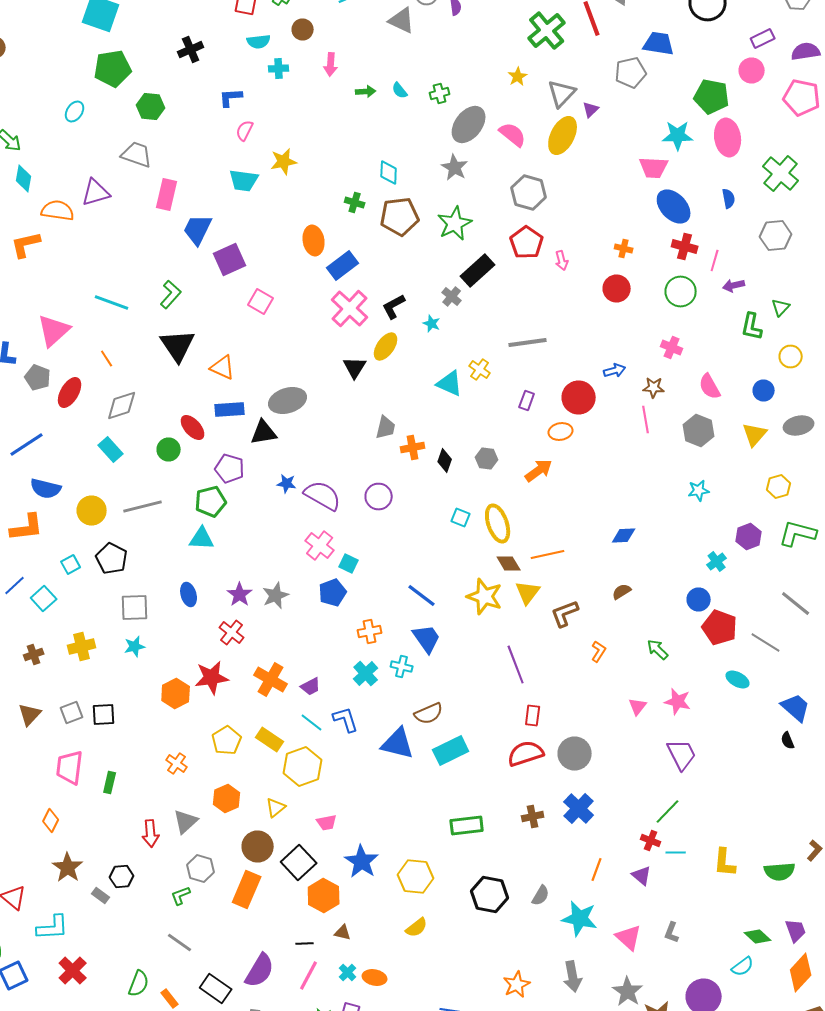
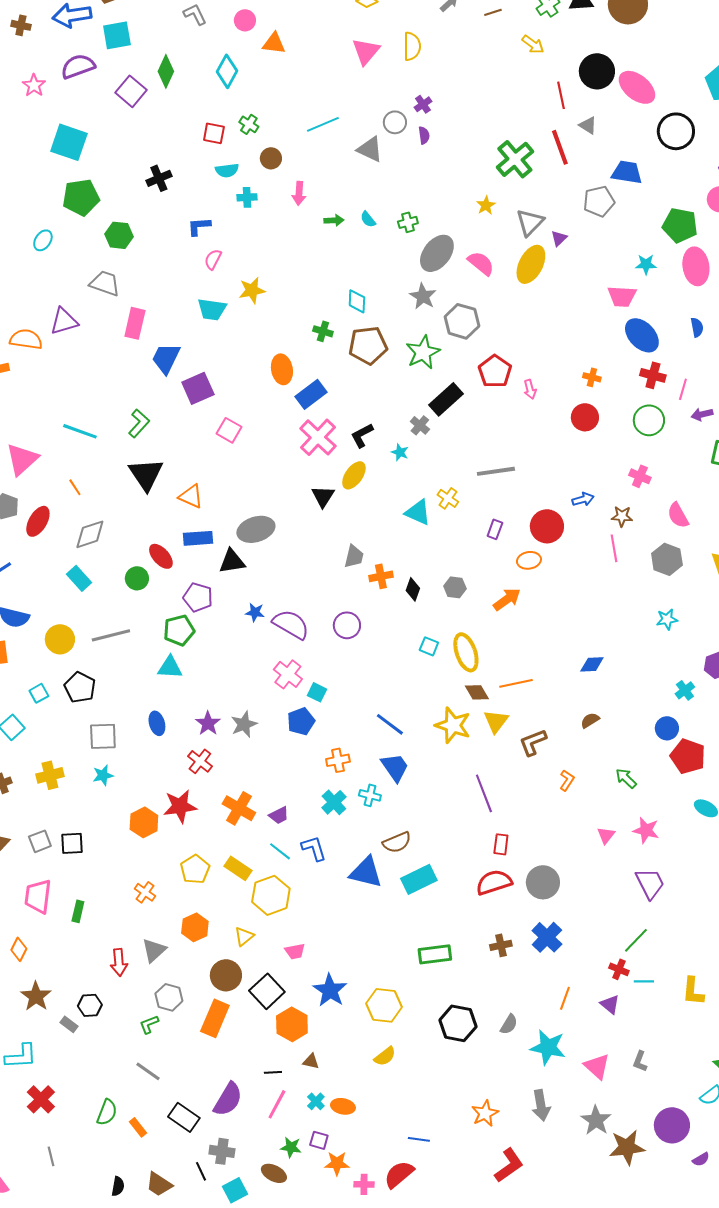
cyan star: (678, 136) -> (646, 264), size x0.7
gray hexagon: (529, 192) -> (462, 321), moved

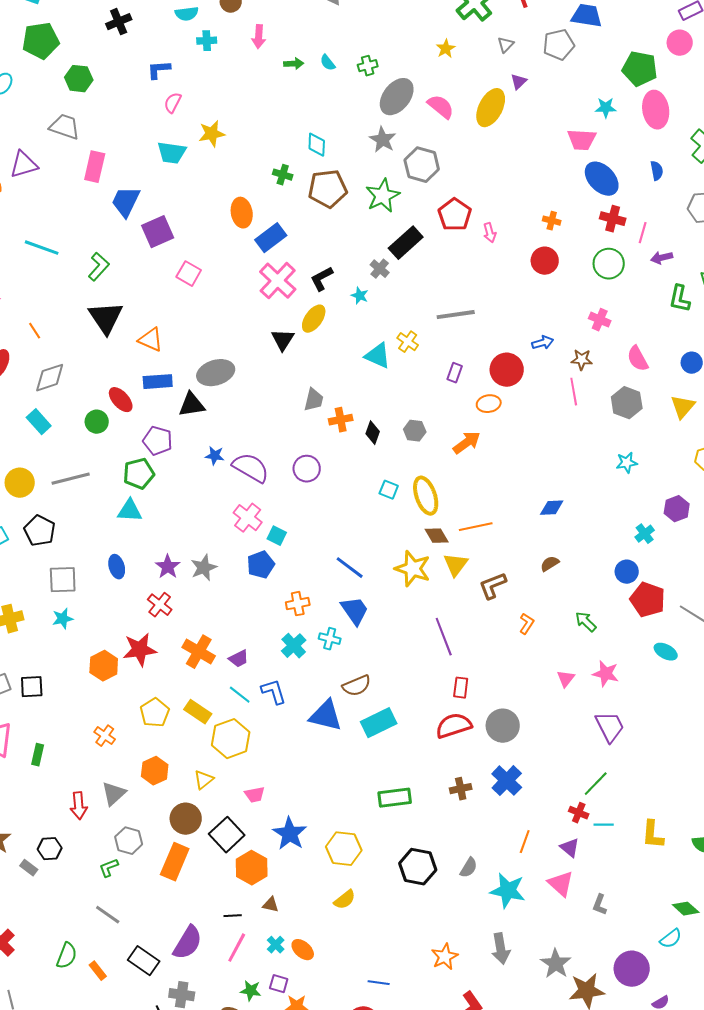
gray triangle: (530, 222) -> (506, 45), moved, size x0.6
cyan line: (80, 431) -> (42, 248), moved
pink triangle: (597, 1066) -> (561, 884), moved
orange ellipse: (343, 1106) -> (303, 950), turned 30

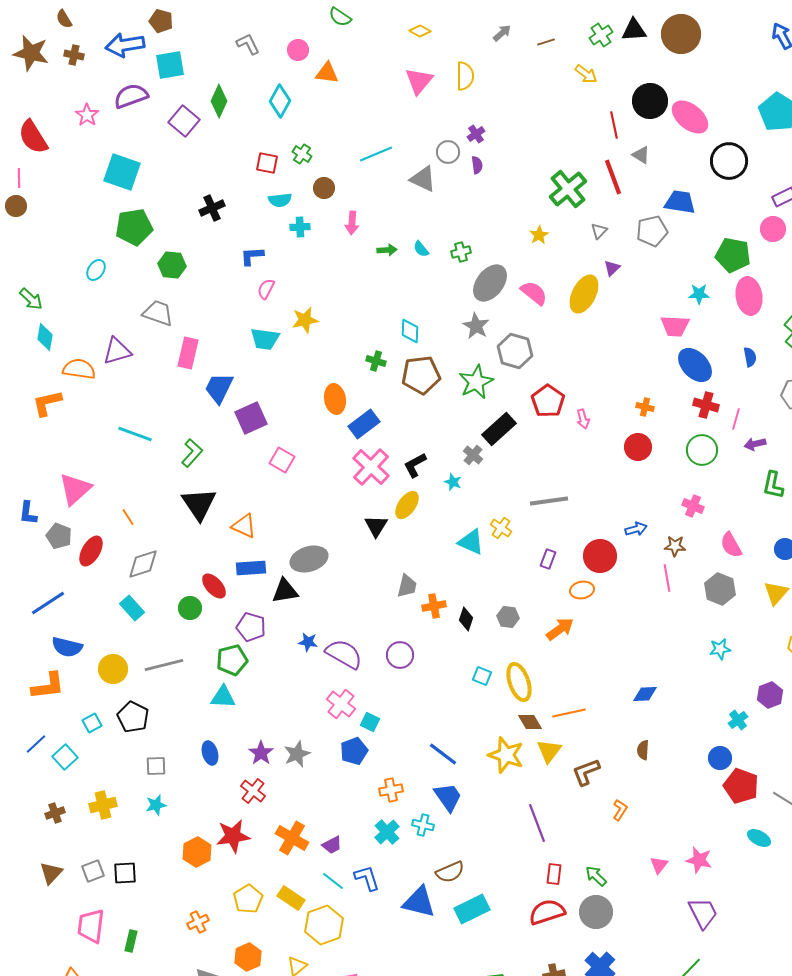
brown semicircle: (550, 564) -> (643, 750), turned -54
gray square: (63, 580) -> (156, 766), size x0.7
green arrow: (586, 622) -> (596, 876), moved
orange cross: (105, 736) -> (198, 922), turned 30

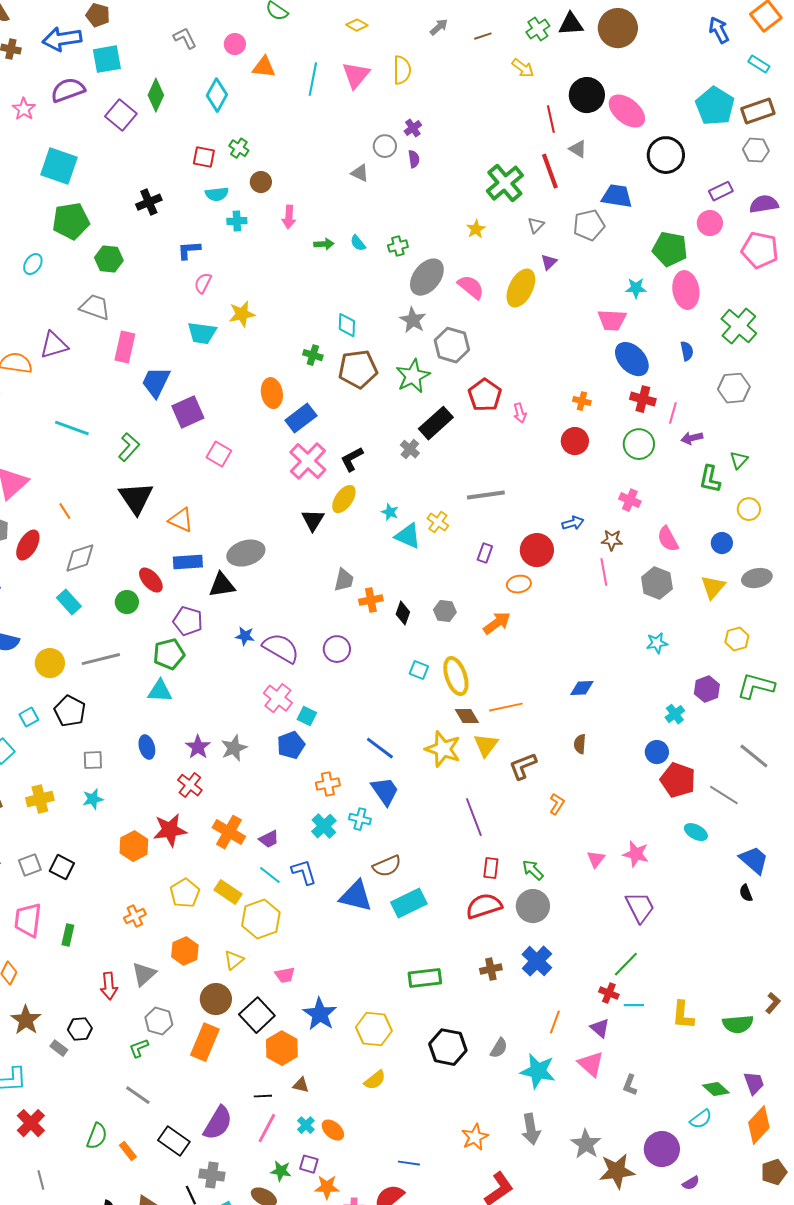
cyan line: (376, 154) -> (313, 79), moved, turned -56
gray triangle: (423, 179) -> (360, 173), size x0.7
cyan star: (453, 482) -> (390, 512), moved
black square: (125, 873) -> (62, 867), turned 30

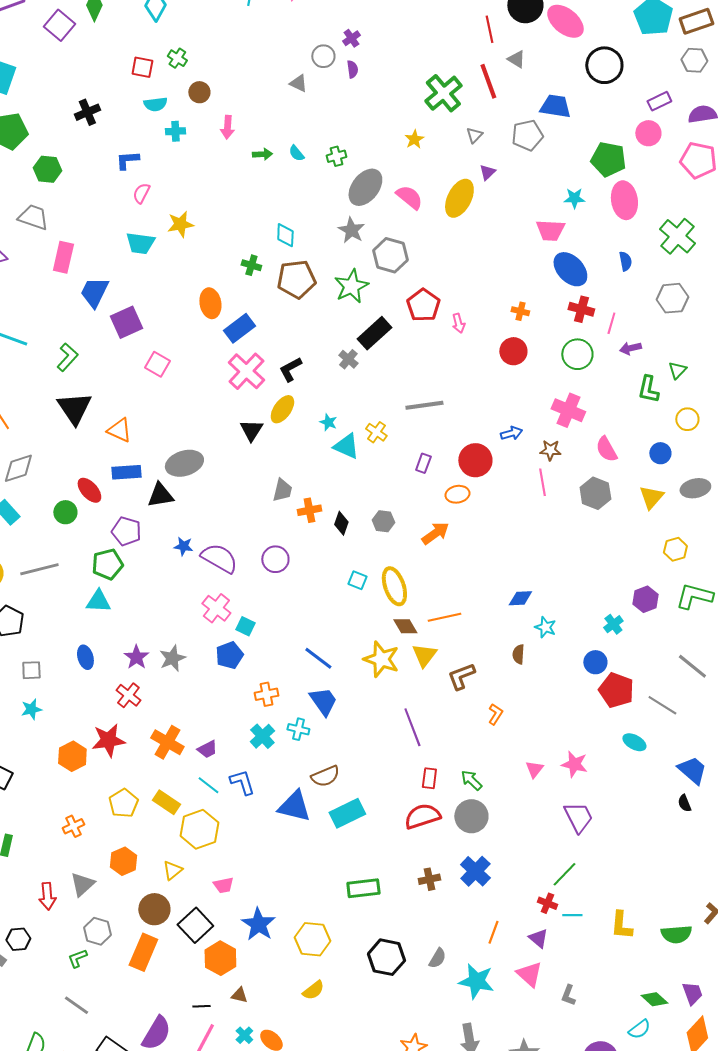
pink cross: (630, 500) -> (568, 410), size x1.5
cyan star: (657, 643) -> (545, 627), moved, turned 30

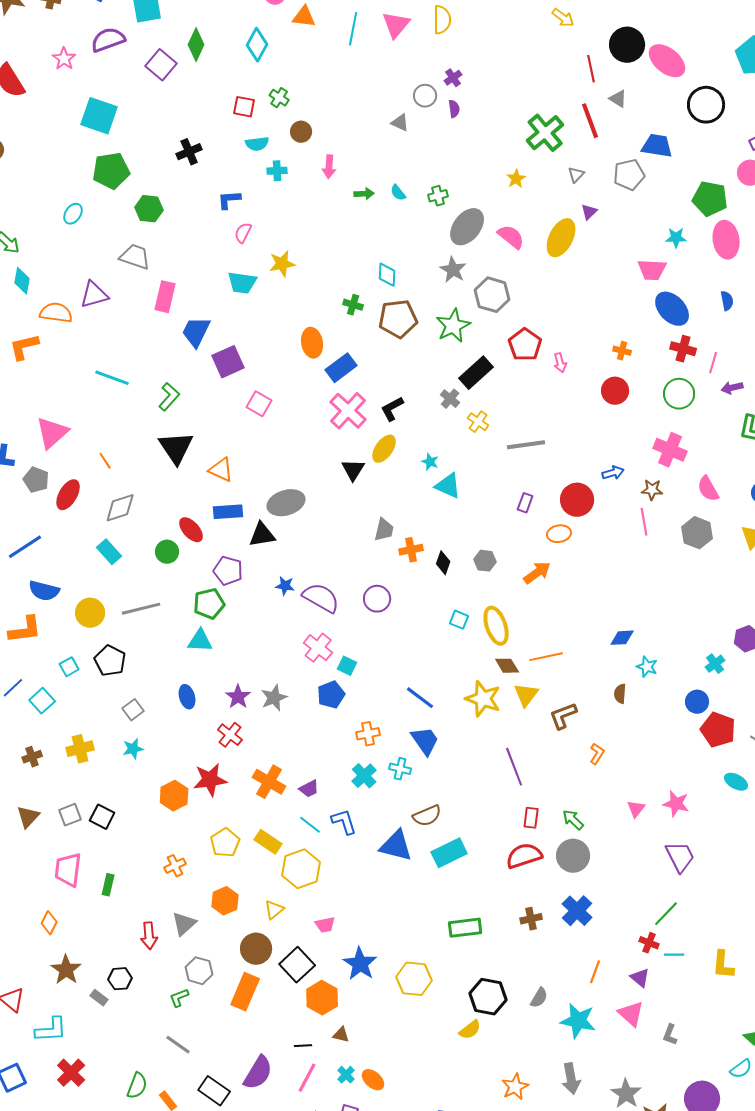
yellow cross: (376, 432) -> (478, 422), moved
gray square: (31, 670) -> (133, 710), turned -35
yellow semicircle: (313, 990) -> (470, 1030), moved

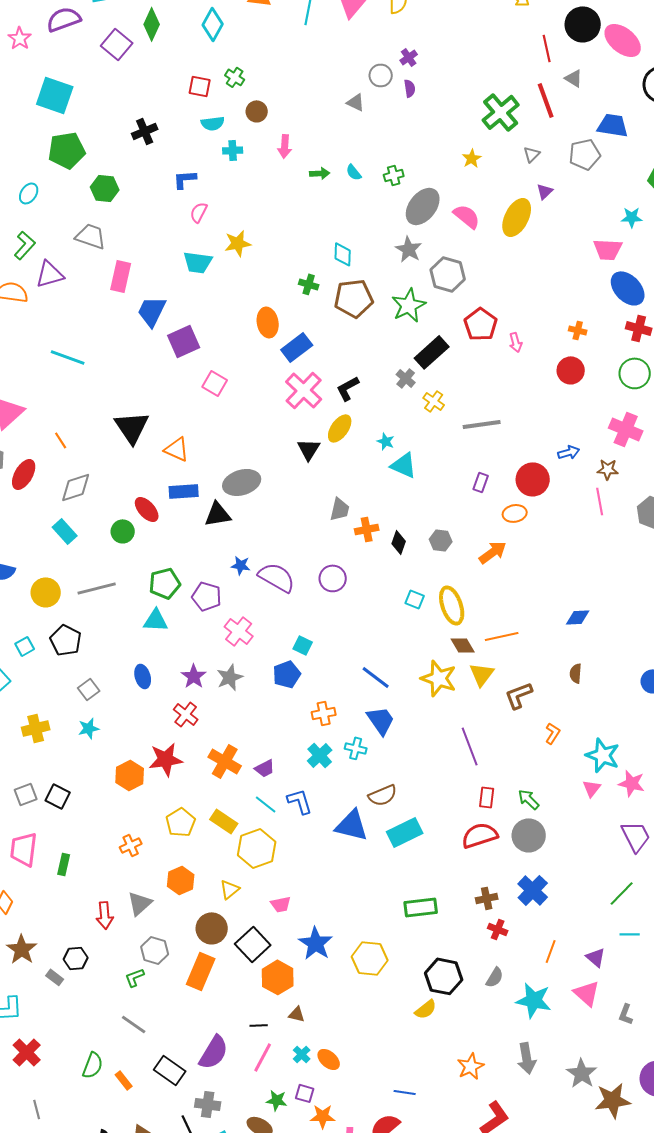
green L-shape: (169, 397) -> (25, 245), moved
purple pentagon: (228, 571) -> (207, 596), moved
pink cross: (318, 648) -> (239, 631), moved
cyan star: (647, 667) -> (603, 755), moved, size x1.6
red cross: (649, 943) -> (498, 929), moved

